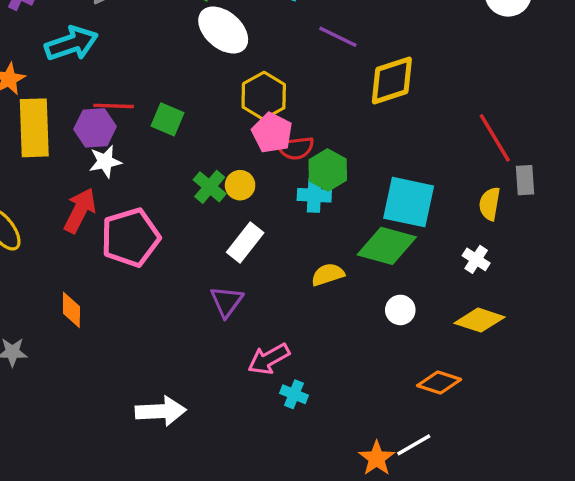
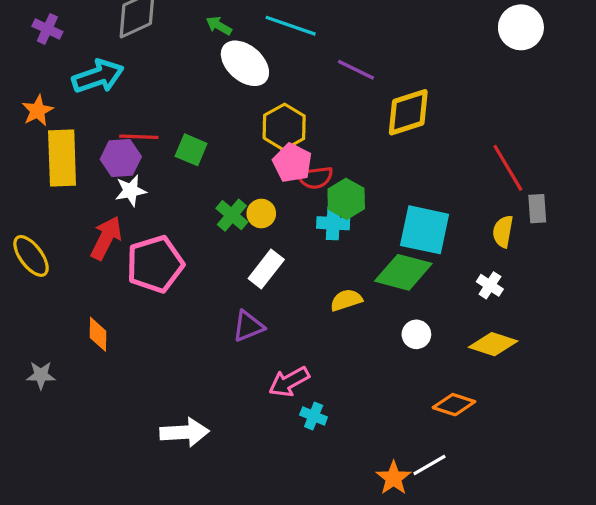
purple triangle: (227, 302) -> (248, 326), turned 32

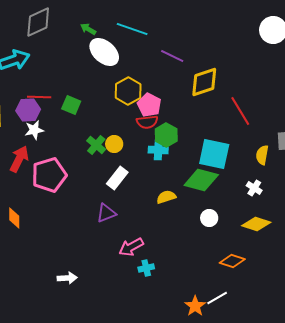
pink pentagon: (292, 163) -> (149, 105), moved
red line: (508, 168) -> (240, 111), moved
cyan cross: (314, 416) -> (146, 268), turned -35
white arrow: (185, 432) -> (67, 278), size x0.7

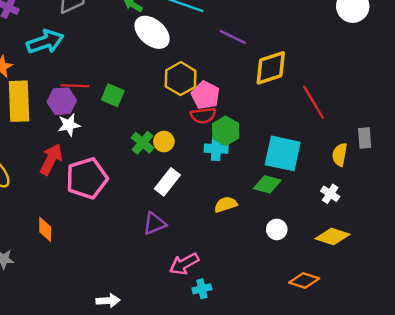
green diamond: (201, 180) -> (267, 184), size x0.7

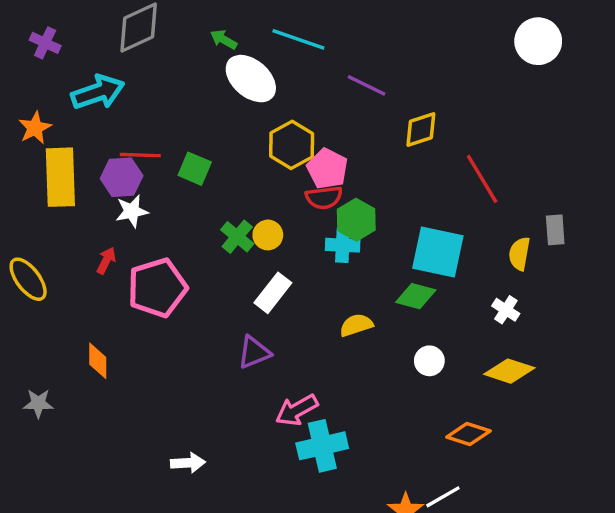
yellow diamond: (271, 68) -> (421, 130), size x0.7
red arrow: (51, 159) -> (106, 260), size x0.6
cyan cross: (202, 289) -> (322, 446), size x1.8

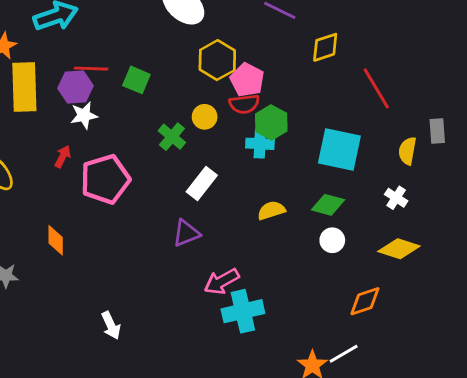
yellow circle: (268, 235) -> (205, 117), moved
green diamond: (416, 296) -> (328, 205), moved
orange diamond: (468, 434) -> (365, 301), turned -36
white arrow: (188, 463) -> (111, 325), moved, turned 68

